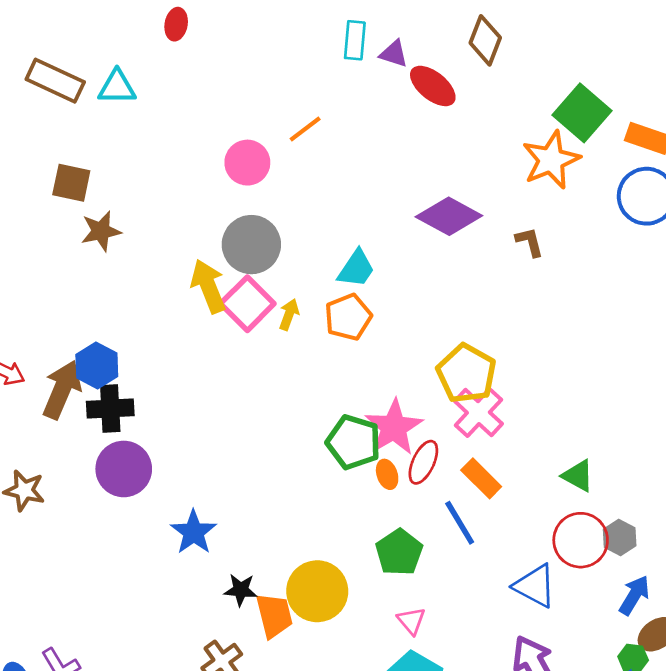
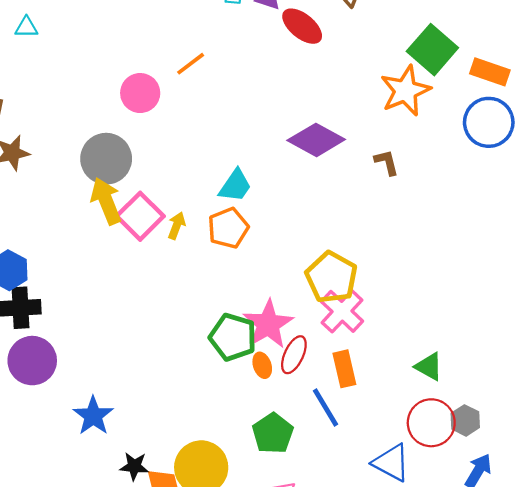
cyan triangle: (117, 87) -> (26, 27), size x0.7
gray circle: (251, 245) -> (106, 159), moved
orange rectangle: (481, 478) -> (344, 369), turned 32

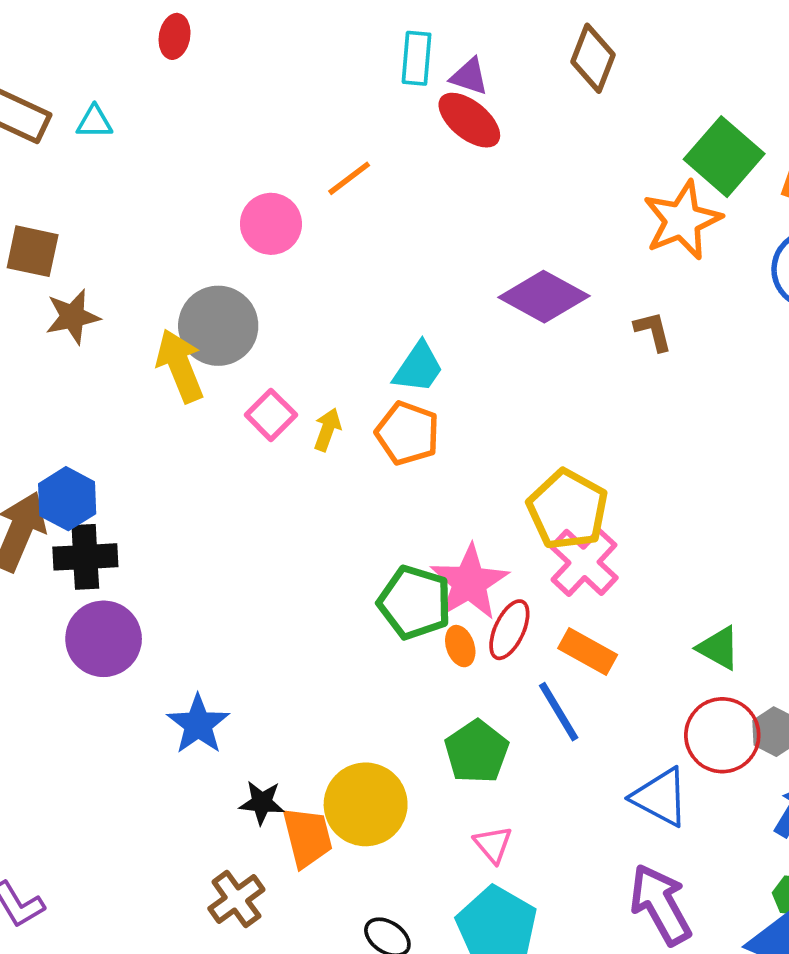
red ellipse: (302, 26) -> (469, 120), moved
yellow arrow: (106, 201) -> (180, 366), moved
pink square: (140, 216) -> (271, 415), size x0.7
orange pentagon: (228, 228) -> (407, 433), turned -30
orange rectangle: (344, 369) -> (588, 652), turned -48

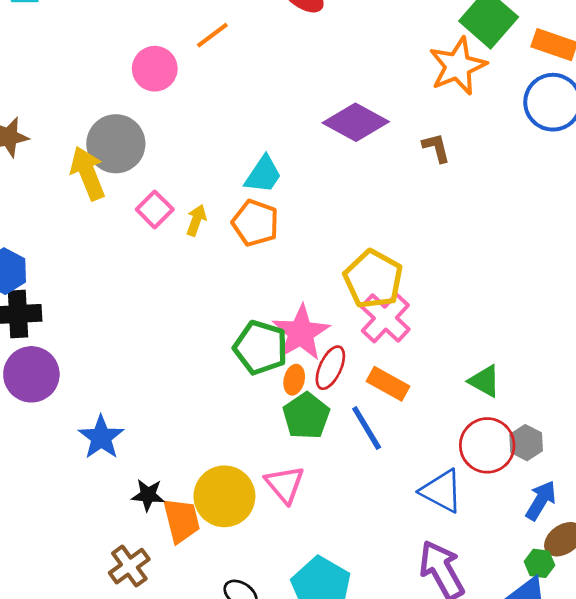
orange ellipse: (460, 646) -> (294, 380), turned 32
green pentagon: (477, 752) -> (306, 416), moved
pink triangle: (493, 844) -> (285, 484), moved, size x1.4

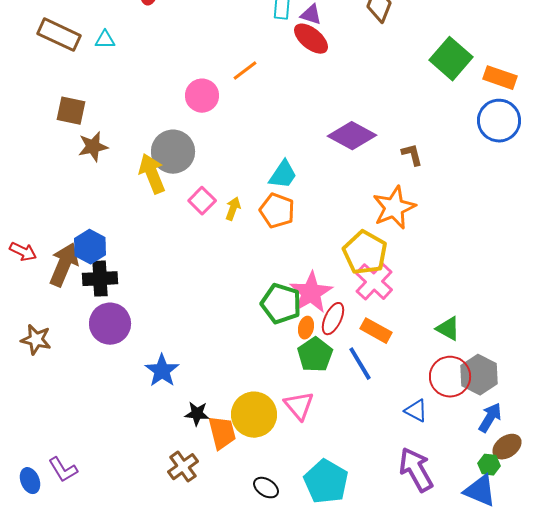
orange star: (458, 66) -> (394, 208), moved
gray hexagon: (526, 443) -> (479, 375), size x1.5
blue triangle: (442, 491) -> (416, 411), size x0.7

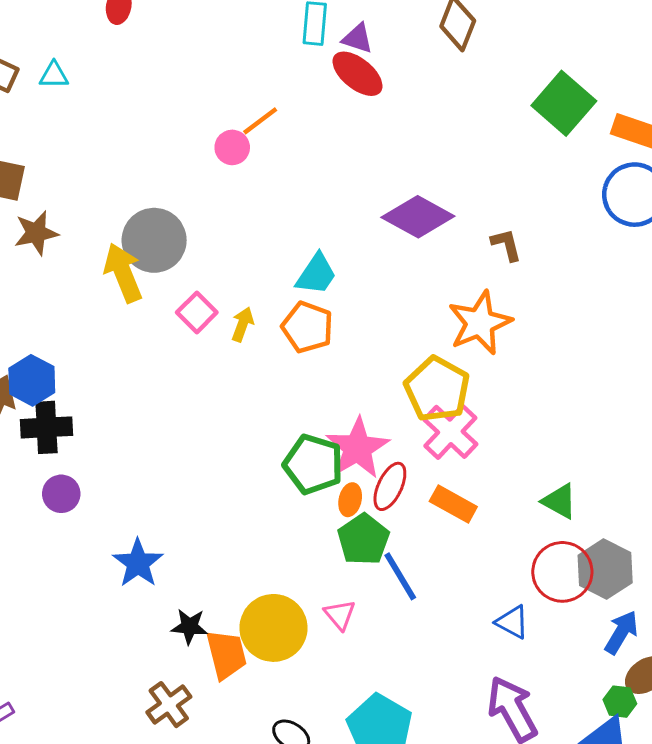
pink circle: (202, 96) -> (232, 147), moved, size x0.7
purple circle: (110, 324) -> (61, 494), size x0.6
blue line: (360, 364) -> (400, 576), moved
pink triangle: (299, 406) -> (340, 615), size x0.7

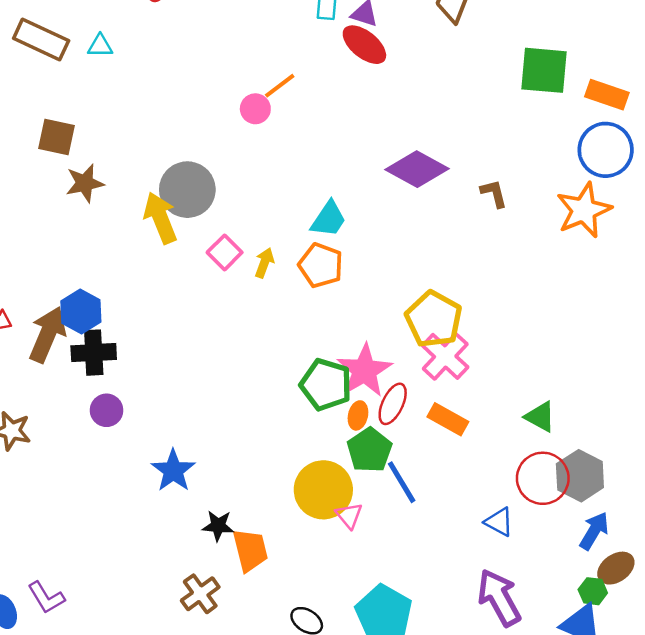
green square: (564, 103) -> (544, 70), turned -36
orange star: (480, 323) -> (584, 210), moved
yellow circle: (273, 628) -> (323, 490), moved

